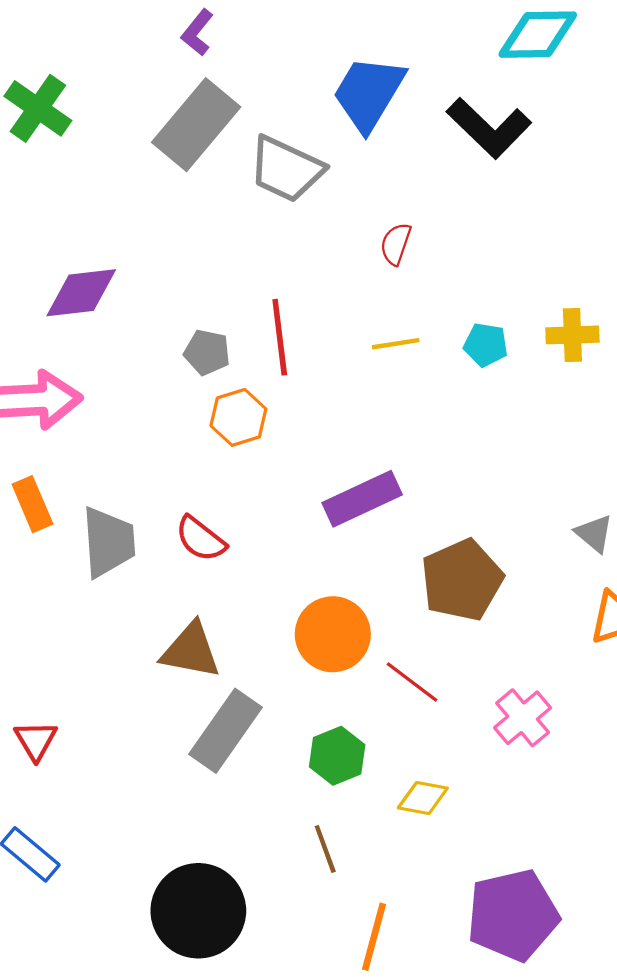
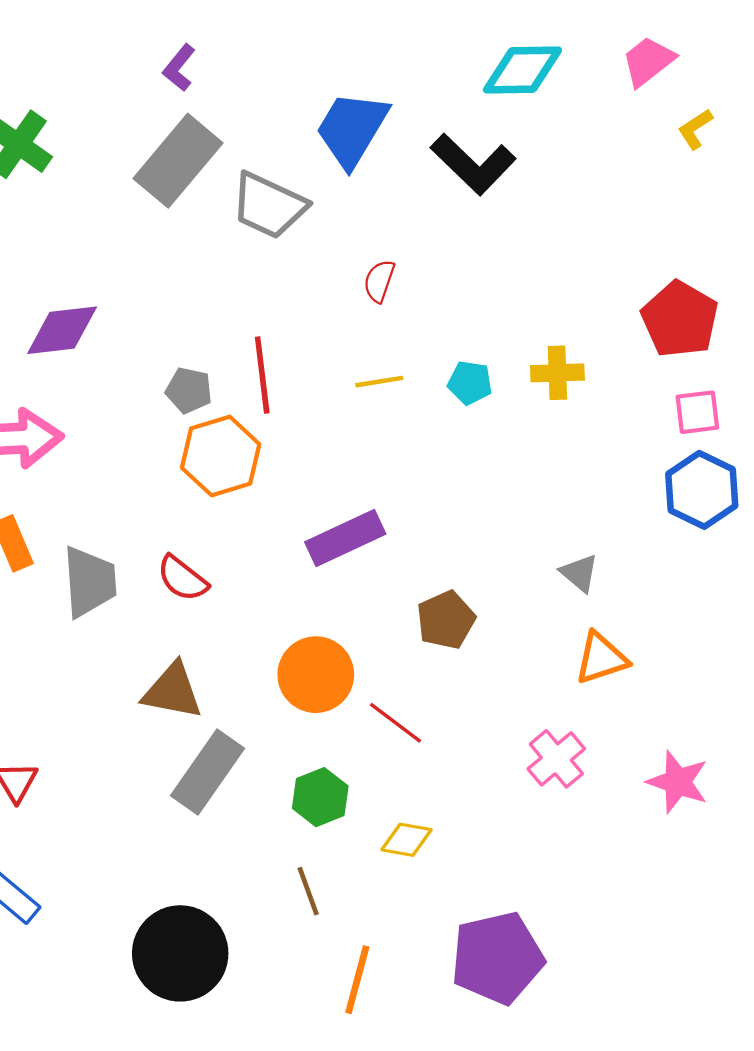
orange hexagon: (238, 417) -> (221, 456), size x1.4
brown pentagon: (462, 580) -> (446, 620), size x0.7
pink cross: (523, 718) -> (556, 759), moved

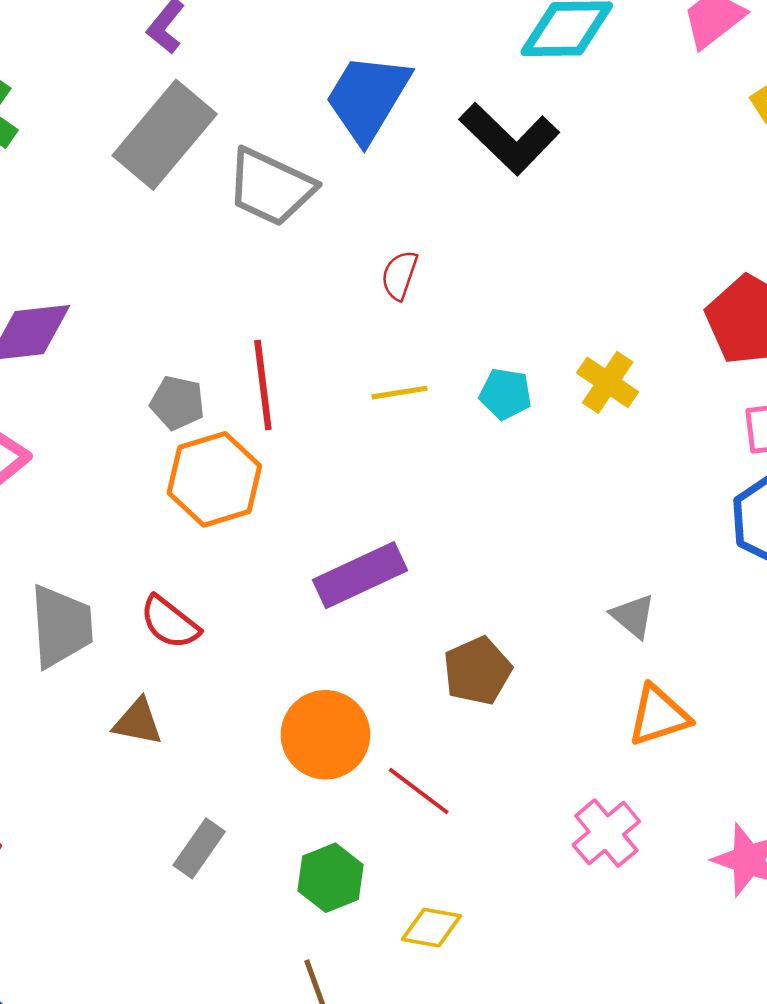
yellow cross: (557, 373) -> (608, 382), turned 36
brown triangle: (173, 691) -> (138, 722), moved, size x0.7
gray rectangle: (208, 772) -> (199, 848), size x0.6

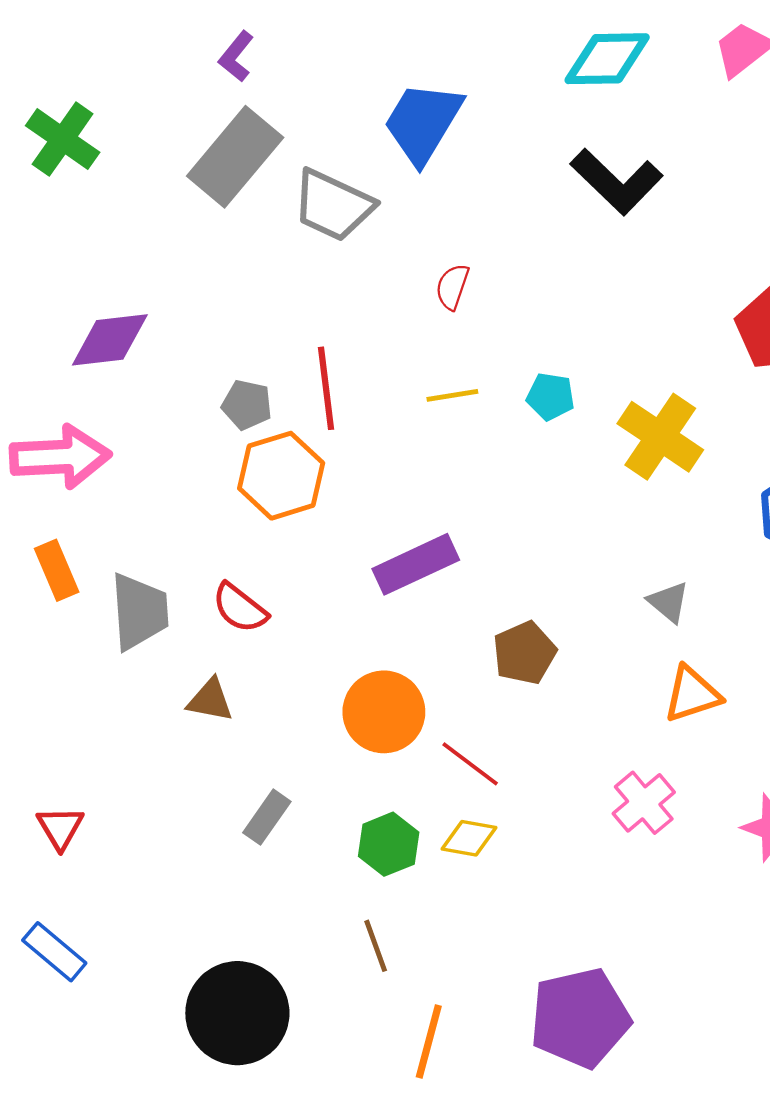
black L-shape: (509, 139) -> (617, 182), moved
yellow cross: (608, 382) -> (660, 437), moved, size x1.5
yellow diamond: (431, 928) -> (469, 838), moved

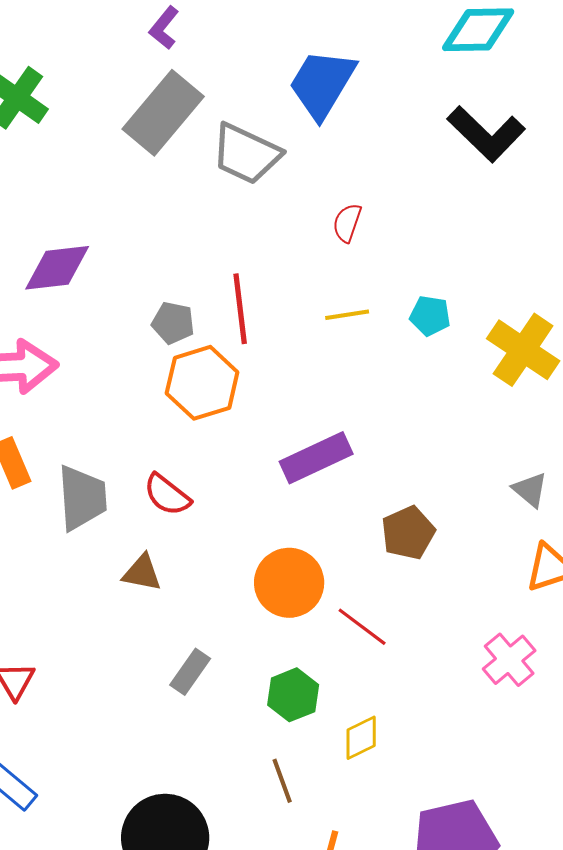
yellow diamond: (469, 838) -> (361, 738), moved, turned -36

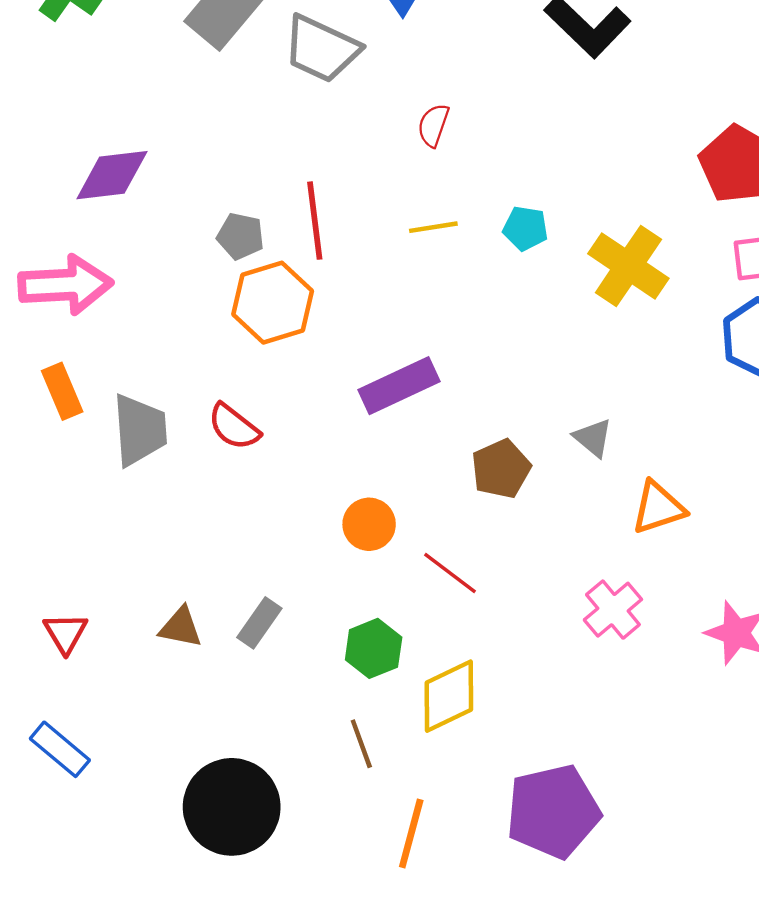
gray triangle: (530, 490) -> (593, 438), moved
brown triangle: (142, 573) -> (181, 627), moved
orange circle: (289, 583) -> (369, 524), size x0.7
yellow diamond: (361, 738) -> (449, 696), size x1.5

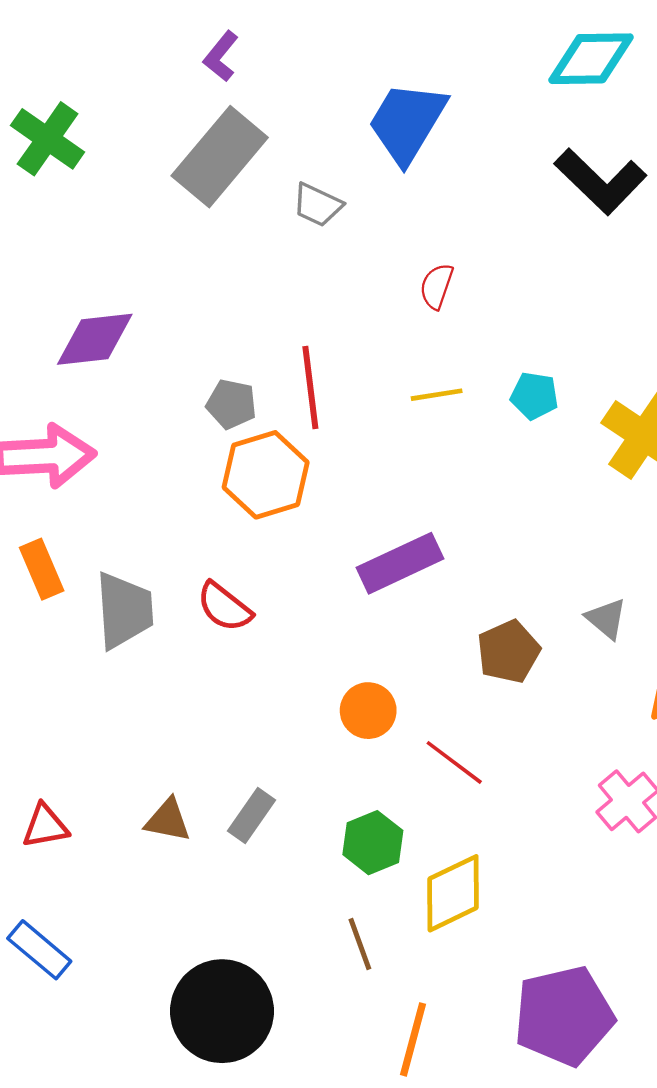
gray trapezoid: (321, 49) -> (317, 205), size x0.6
red triangle: (65, 633) -> (45, 826), turned 51

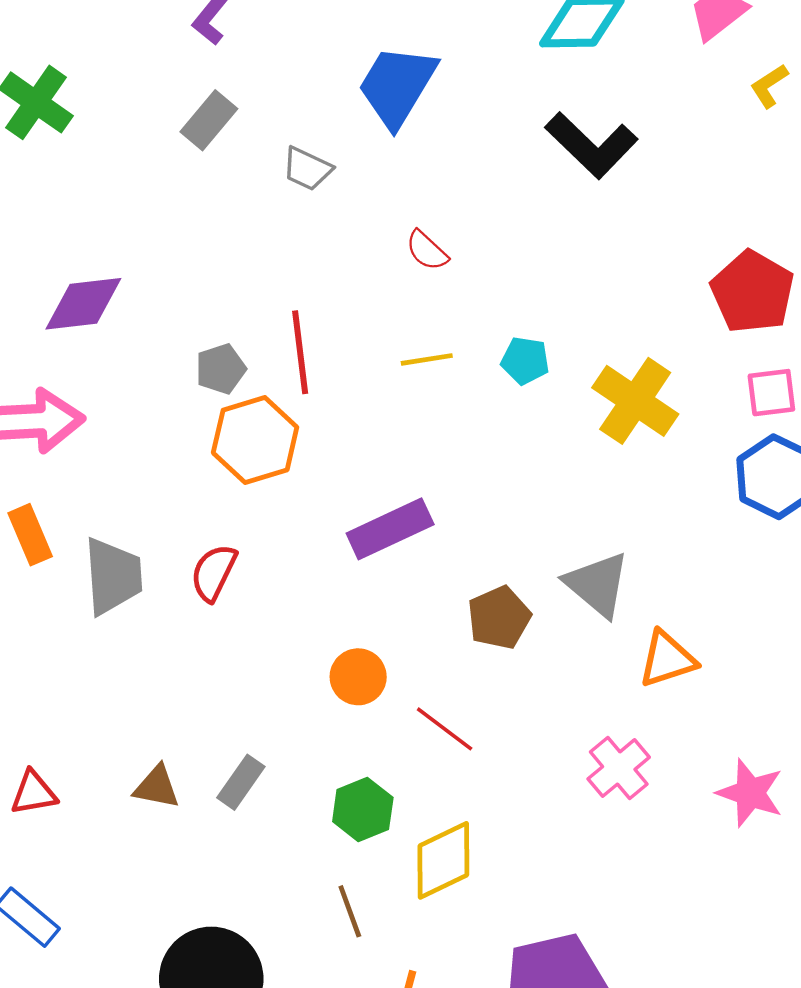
gray rectangle: (220, 157) -> (209, 120), size x0.6
red semicircle: (437, 286) -> (427, 250), turned -66
gray pentagon: (231, 404) -> (221, 369), turned -30
red semicircle: (224, 607) -> (214, 573), turned 78
gray triangle: (606, 619) -> (597, 584), size x1.6

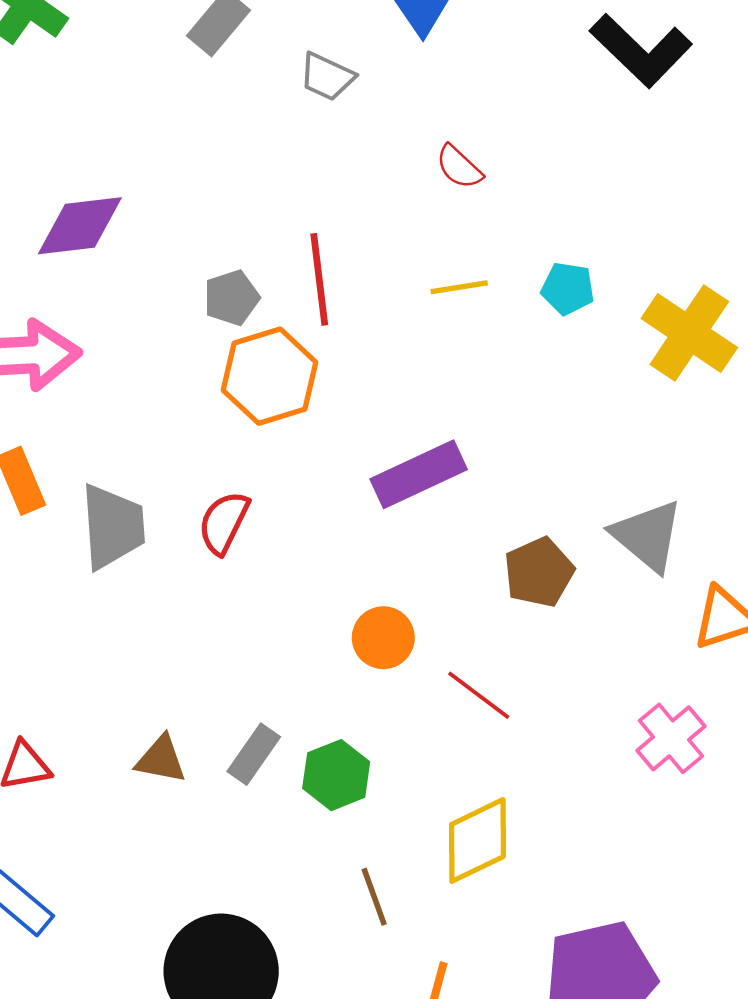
green hexagon: (363, 809) -> (336, 775), moved

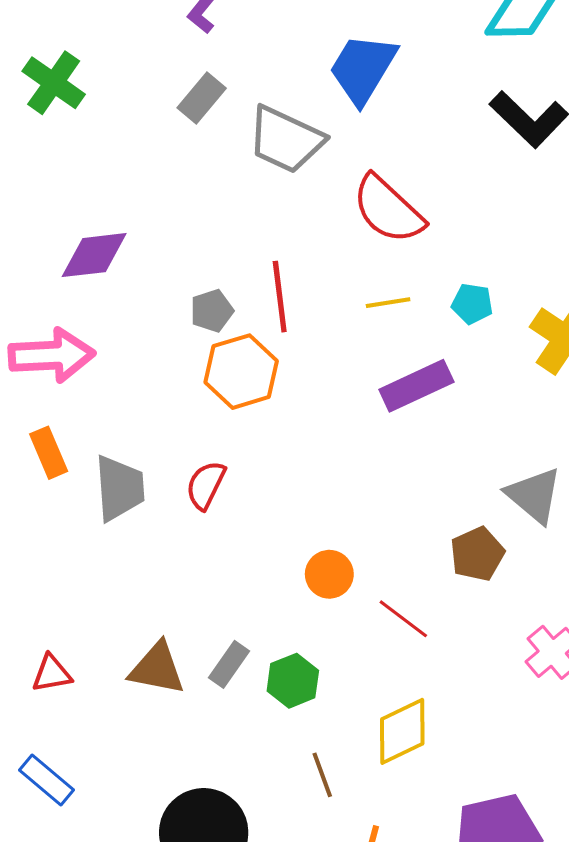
gray trapezoid: (327, 77) -> (286, 139), size x1.8
red semicircle: (459, 167) -> (388, 209), size x2.0
purple rectangle: (419, 474) -> (416, 386), moved
brown pentagon: (539, 572) -> (477, 554), moved
brown triangle: (161, 759) -> (157, 668), size x1.4

